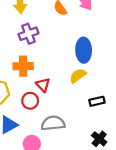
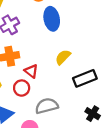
blue ellipse: (84, 50) -> (52, 19), moved
black rectangle: (97, 101) -> (85, 78), size x1.5

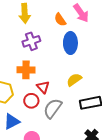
gray semicircle: (47, 106) -> (53, 108), moved, turned -50

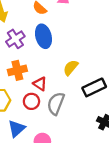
blue ellipse: (70, 43) -> (43, 36), moved

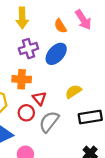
blue ellipse: (43, 36) -> (56, 54), turned 40

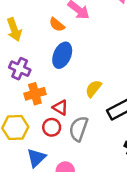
purple cross: (28, 49) -> (20, 69), moved, turned -30

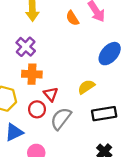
blue ellipse: (62, 55) -> (110, 54), moved

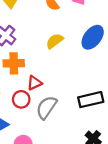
yellow semicircle: (86, 87) -> (55, 41), moved
red triangle: (51, 94) -> (34, 83), turned 49

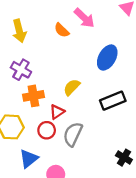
yellow semicircle: (55, 41) -> (72, 87), moved
black rectangle: (91, 100) -> (113, 101), moved

